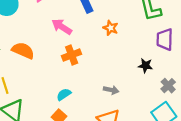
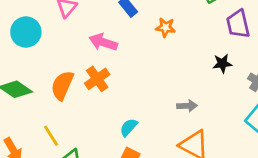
orange semicircle: (23, 51) -> (62, 85), turned -75
orange cross: (72, 55) -> (97, 79), moved

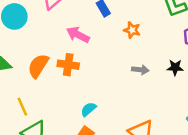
orange cross: (97, 79) -> (68, 65), turned 35
gray arrow: (187, 106) -> (140, 70), moved

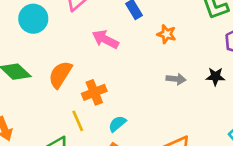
orange cross: (68, 65) -> (94, 92), moved, turned -30
yellow line: (22, 107) -> (78, 121), moved

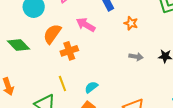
orange semicircle: (60, 75) -> (52, 34), moved
orange cross: (94, 92) -> (69, 51), moved

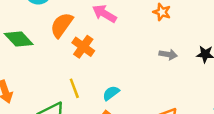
orange cross: (69, 51) -> (83, 47), turned -36

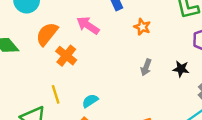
gray arrow: (168, 55) -> (146, 67), turned 98

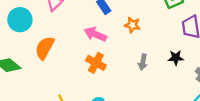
pink arrow: (88, 25) -> (95, 34), moved
orange cross: (66, 56) -> (96, 63), moved

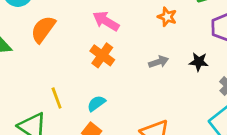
orange star: (132, 25) -> (167, 17), moved
gray arrow: (143, 62) -> (159, 62), turned -126

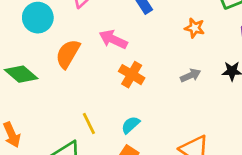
pink arrow: (106, 21) -> (113, 39), moved

